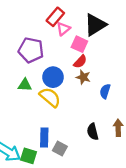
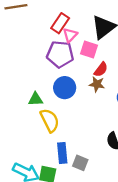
purple pentagon: (31, 50) -> (60, 54), moved
red semicircle: (80, 62) -> (101, 69), moved
yellow semicircle: (50, 97) -> (50, 120), moved, turned 30

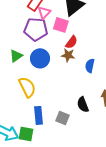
green triangle: (36, 99) -> (16, 56), moved, turned -32
gray square: (80, 163) -> (62, 118), moved

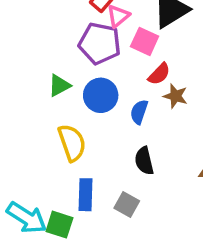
brown star: (68, 55) -> (175, 96), moved
blue semicircle: (90, 66) -> (139, 112), moved
black semicircle: (83, 105) -> (144, 161), moved

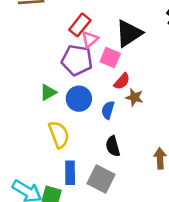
gray square: (127, 205) -> (101, 179), size x1.5

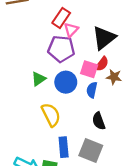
black triangle: (129, 33) -> (104, 38), moved
pink square: (110, 58) -> (89, 69), moved

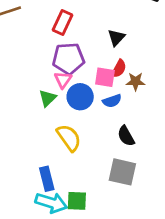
pink triangle: (71, 30) -> (63, 80), moved
black triangle: (104, 38) -> (116, 38), size x0.6
blue semicircle: (92, 90) -> (112, 101), turned -112
blue rectangle: (64, 147) -> (47, 179), moved

